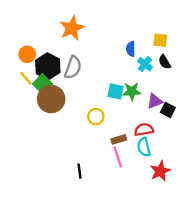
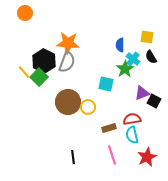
orange star: (72, 28) -> (68, 43), moved, turned 30
orange circle: (27, 54) -> (25, 13), moved
green star: (132, 91) -> (125, 69), moved, turned -30
brown circle: (51, 99) -> (68, 102), moved
pink line: (118, 157) -> (112, 155), moved

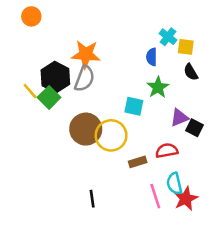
cyan cross: (133, 59) -> (168, 37), moved
yellow circle: (88, 107) -> (111, 135), size x1.6
cyan semicircle: (132, 135) -> (174, 183), moved
pink line: (112, 155) -> (155, 196), moved

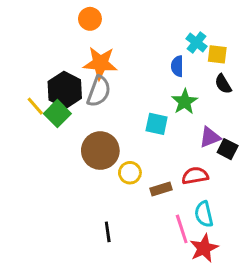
orange circle: (31, 16) -> (90, 19), moved
yellow circle: (111, 135) -> (130, 173), moved, size x0.6
red star: (186, 199) -> (204, 248), moved

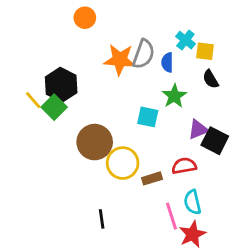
orange star: (100, 63) -> (120, 60), moved
gray semicircle: (99, 91) -> (144, 54), moved
black square: (228, 149) -> (215, 141), size x1.4
yellow circle: (130, 173) -> (123, 163), size x1.5

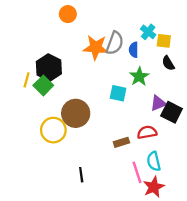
yellow line: (33, 100) -> (27, 80), turned 56
yellow circle: (123, 163) -> (53, 130), moved

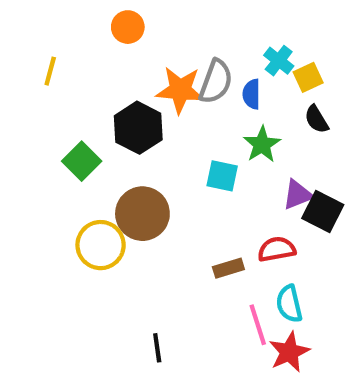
yellow square: (164, 41) -> (308, 77), turned -32
black hexagon: (49, 68) -> (138, 128), moved
yellow line: (27, 80) -> (50, 71), moved
black line: (81, 175) -> (157, 348), moved

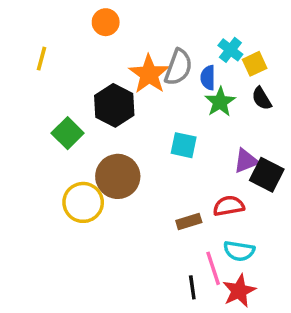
orange star: (180, 90) -> (149, 74), turned 30
green star: (262, 144) -> (220, 102), moved
cyan semicircle: (289, 304) -> (239, 251), turned -68
black line: (157, 348) -> (192, 287), moved

